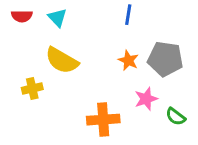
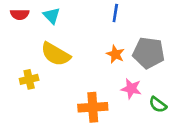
pink star: (146, 99) -> (131, 89), turned 30

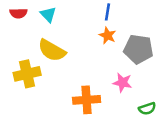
orange star: (115, 54) -> (108, 36), moved
yellow cross: (29, 79) -> (27, 74), size x1.5
green semicircle: (158, 105) -> (147, 109), moved, turned -56

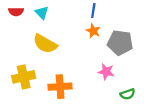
yellow cross: (27, 74) -> (24, 77), moved
orange cross: (87, 100) -> (60, 87), moved

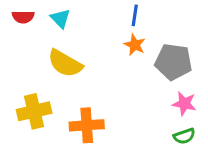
pink star: (106, 72) -> (184, 104), moved

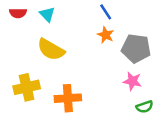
blue line: (135, 15) -> (106, 12), turned -42
pink star: (184, 104) -> (132, 81), moved

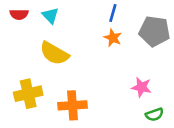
blue line: (106, 12) -> (113, 13), turned 49
gray pentagon: (136, 48) -> (154, 31), moved

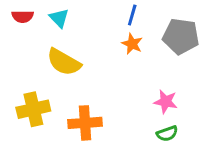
green semicircle: (154, 115) -> (167, 134), moved

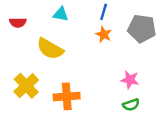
red semicircle: (23, 16) -> (18, 23), moved
cyan triangle: (59, 18) -> (61, 14), moved, turned -35
yellow cross: (33, 109) -> (26, 86), turned -30

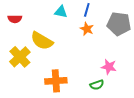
cyan triangle: (61, 14) -> (61, 12), moved
yellow cross: (26, 86) -> (20, 57), moved
green semicircle: (131, 105) -> (97, 85), moved

